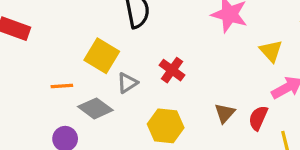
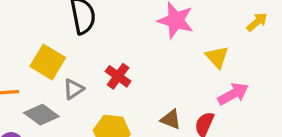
brown triangle: (225, 113) -> (171, 119), turned -50

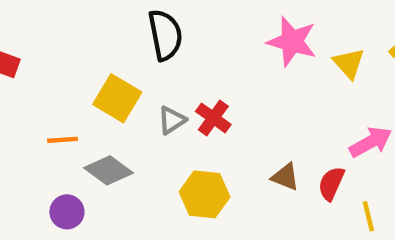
yellow triangle: (217, 57) -> (349, 63), moved
gray triangle: (73, 89) -> (172, 120), moved

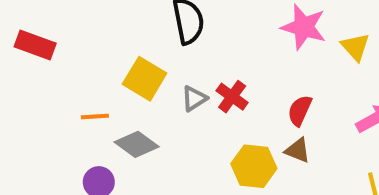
red semicircle: (331, 184) -> (300, 111), moved
yellow hexagon: (205, 194) -> (254, 166), moved

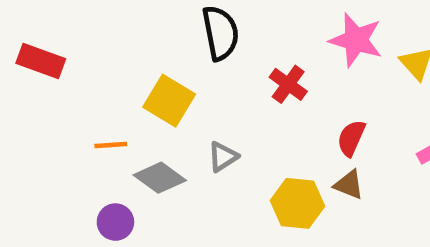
red cross: (232, 97) -> (288, 84), moved
gray triangle: (194, 99) -> (223, 157), moved

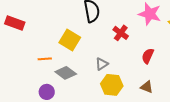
gray triangle: (223, 157) -> (102, 64), moved
brown triangle: (349, 185) -> (147, 87), moved
yellow hexagon: (297, 203) -> (112, 85), moved

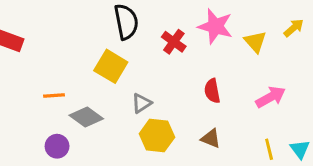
red cross: (121, 33) -> (174, 42), moved
yellow square: (70, 40) -> (111, 66), moved
red semicircle: (148, 56) -> (212, 91), turned -35

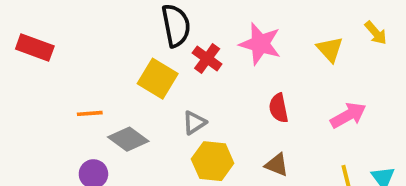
pink star: (215, 26) -> (260, 44), moved
yellow arrow: (294, 28) -> (376, 33), turned 90
red cross: (174, 42) -> (207, 58), moved

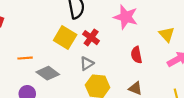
yellow triangle: (330, 49) -> (167, 34), moved
red cross: (207, 58) -> (91, 38), moved

